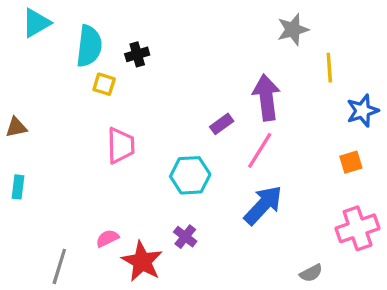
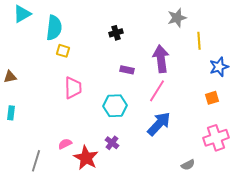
black cross: (137, 54) -> (116, 33), moved
purple rectangle: (222, 124) -> (127, 70), moved, turned 48

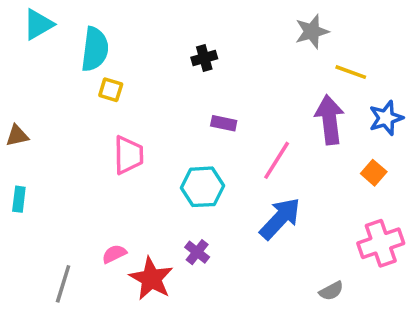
yellow line: (199, 41) -> (351, 72), turned -66
purple arrow: (161, 59) -> (330, 120), moved
orange square: (212, 98) -> (374, 173), turned -32

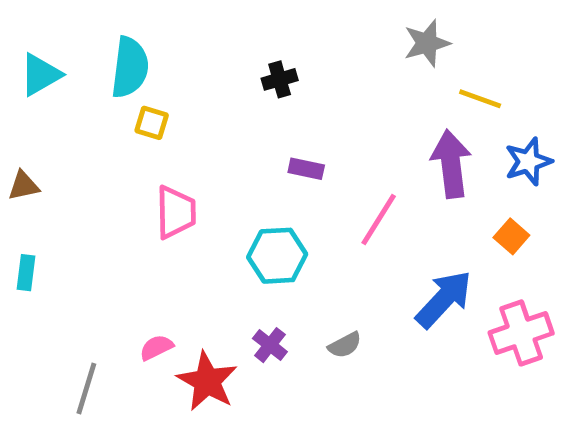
cyan triangle: (38, 24) -> (40, 75), moved
blue arrow: (280, 219) -> (444, 299), moved
gray semicircle: (331, 291) -> (345, 345), moved

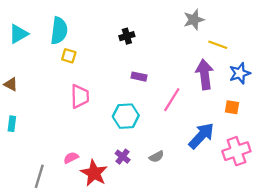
brown triangle: (24, 186) -> (11, 84), turned 40
orange square: (511, 236) -> (232, 107), turned -32

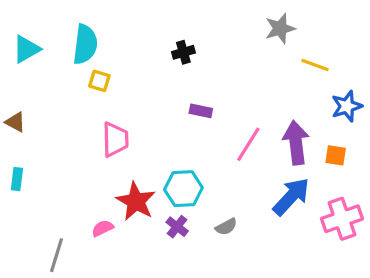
purple arrow: (205, 74) -> (296, 143), moved
cyan hexagon: (126, 116) -> (183, 189), moved
red star: (94, 173) -> (136, 201), moved

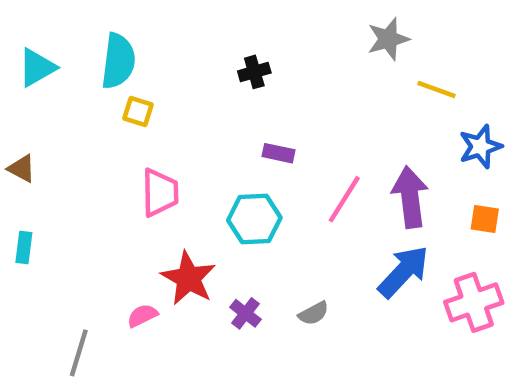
orange square: (336, 155) -> (485, 219), moved
cyan hexagon: (183, 189) -> (254, 219), moved

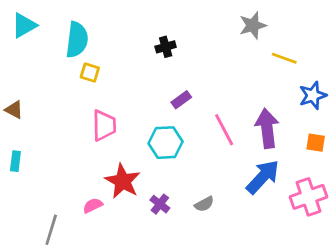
cyan triangle: (37, 68) -> (24, 25), moved
purple rectangle: (278, 153) -> (181, 100), turned -48
pink line: (344, 199) -> (224, 130), turned -60

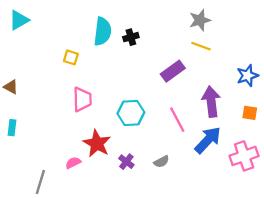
cyan semicircle: (77, 40) -> (103, 31), moved
yellow line: (284, 58) -> (201, 46), moved
purple rectangle: (181, 100) -> (173, 71), moved, size x1.5
pink line: (224, 130) -> (177, 120), moved

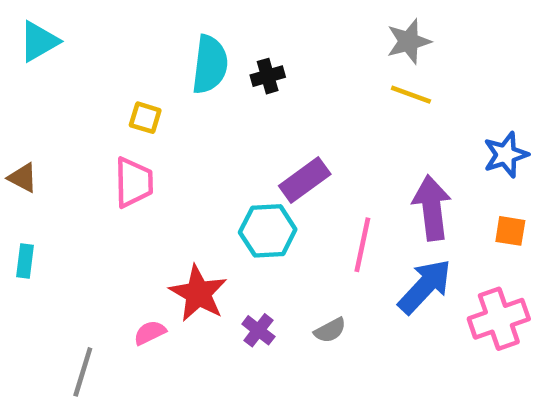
purple rectangle: (173, 71) -> (305, 180), moved
pink trapezoid: (82, 99) -> (134, 182), moved
pink line: (177, 120) -> (362, 245), turned 40

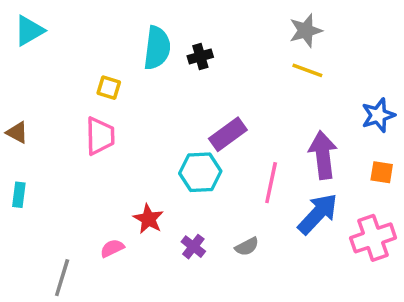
red star: (198, 293) -> (148, 219), size x0.7

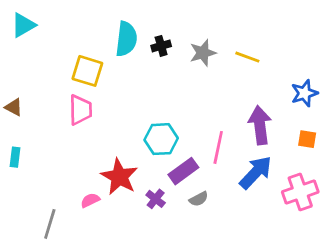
gray star: (306, 31) -> (203, 53), moved
yellow square: (109, 88) -> (87, 71), size x1.6
purple rectangle: (228, 134) -> (183, 171), moved
red star: (148, 219) -> (119, 177), size x1.5

